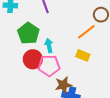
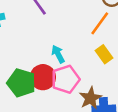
green pentagon: (28, 33) -> (21, 83), moved
yellow rectangle: (83, 55) -> (104, 54), turned 48

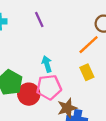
red circle: (43, 77) -> (29, 94), moved

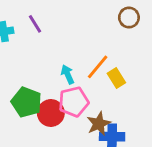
purple line: (39, 20) -> (35, 24), moved
orange line: (89, 45) -> (98, 67), moved

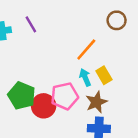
orange line: (98, 67) -> (86, 50), moved
cyan arrow: (68, 74) -> (85, 77), moved
brown star: (99, 124) -> (96, 102), moved

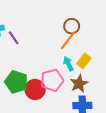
brown circle: (117, 20) -> (72, 26), moved
purple line: (31, 24) -> (14, 38), moved
yellow rectangle: (104, 75) -> (84, 61), turned 72

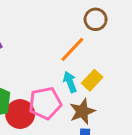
brown circle: (72, 26) -> (96, 19), moved

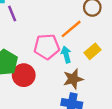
yellow rectangle: (92, 80) -> (93, 51), moved
pink pentagon: (45, 103) -> (47, 47), moved

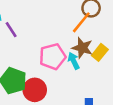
orange line: (71, 29) -> (81, 22), moved
brown star: (73, 79) -> (82, 48), moved, turned -30

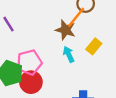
brown star: (82, 48) -> (65, 30), moved
pink pentagon: (53, 57) -> (29, 62), moved

